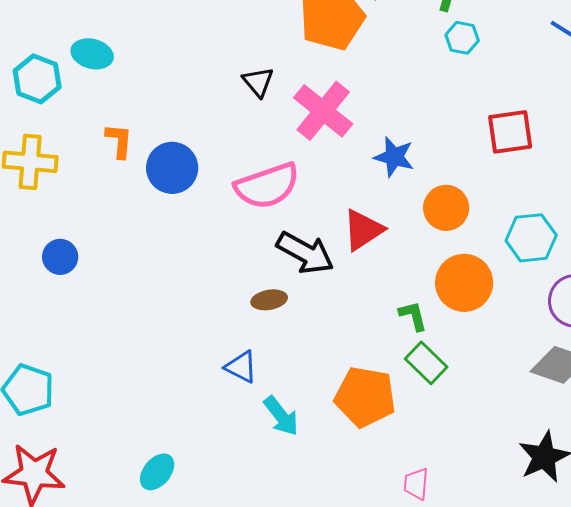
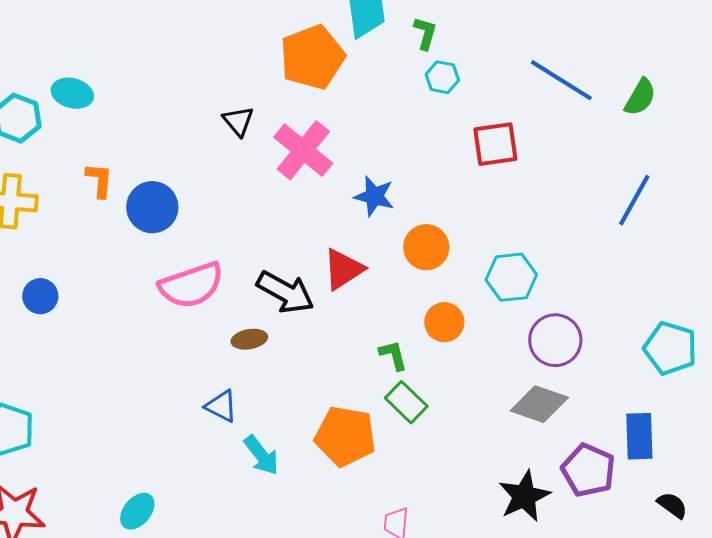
red square: (510, 132) -> (495, 144), moved
pink semicircle: (267, 186) -> (191, 285), moved
orange circle: (464, 283) -> (444, 322), size x0.7

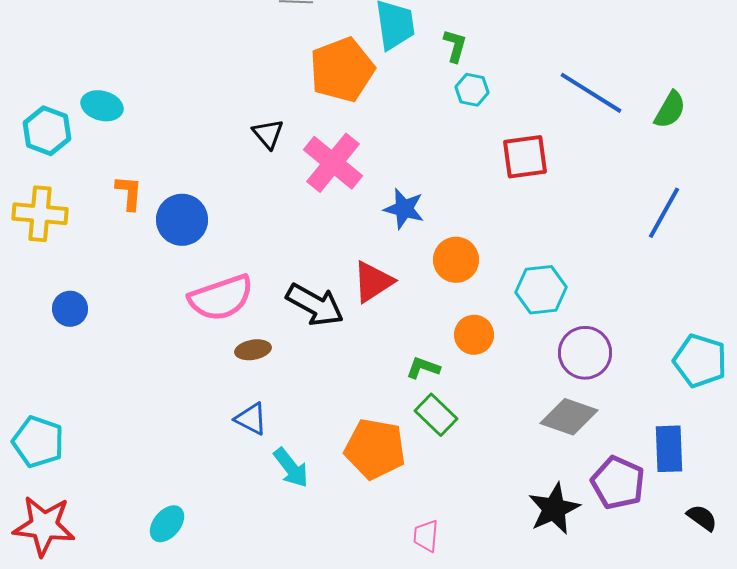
brown ellipse: (249, 339) -> (253, 350), moved
green L-shape: (393, 355) -> (423, 368), turned -56

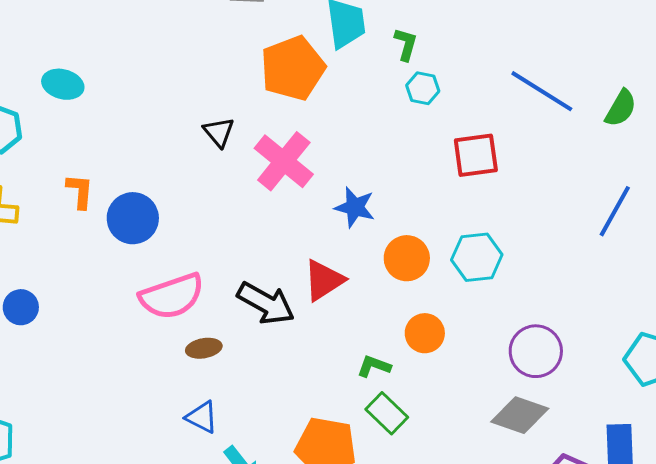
cyan ellipse: (102, 106) -> (63, 84), moved
cyan hexagon: (541, 290) -> (477, 257), moved

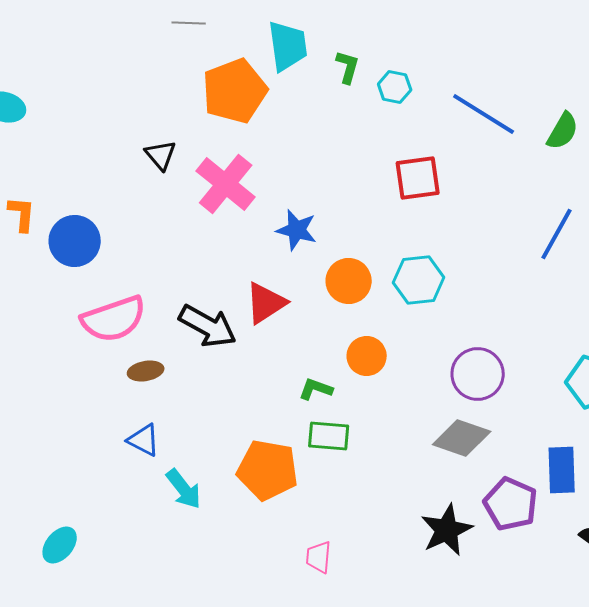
cyan hexagon: (423, 88) -> (395, 87), moved
green rectangle: (387, 413) -> (329, 436), turned -39

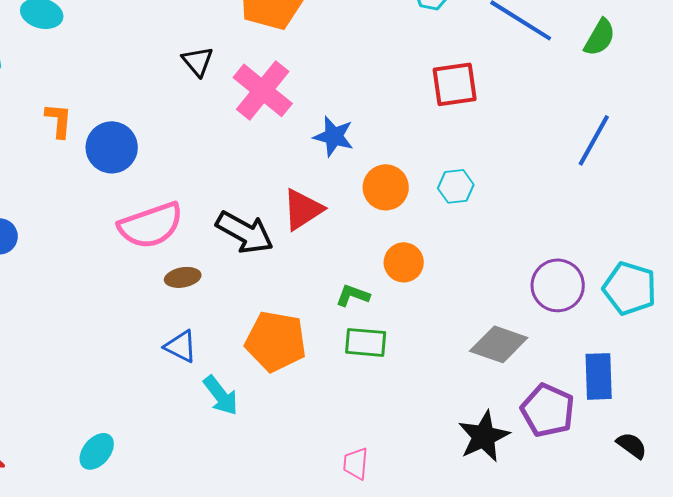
cyan hexagon: (419, 280) -> (456, 186), size x0.7
purple circle: (478, 374) -> (558, 285), moved
orange pentagon: (268, 470) -> (276, 341), moved

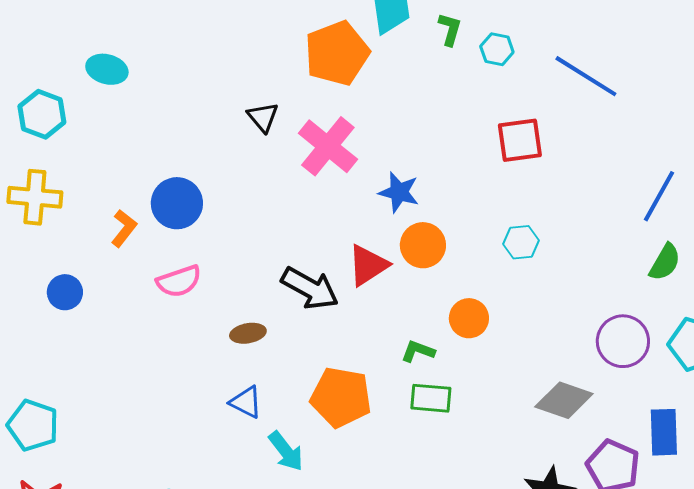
green semicircle: (600, 37) -> (665, 262), moved
orange L-shape: (59, 120) -> (124, 228), moved, turned 33
orange circle: (386, 187) -> (423, 245), moved
pink semicircle: (151, 225) -> (179, 281), moved, size x0.7

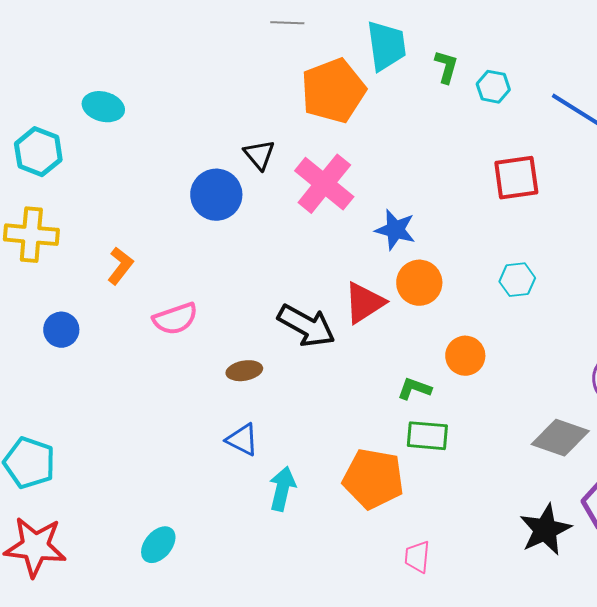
blue circle: (177, 203) -> (216, 195), moved
orange pentagon: (341, 397) -> (373, 479), moved
cyan arrow: (286, 451) -> (282, 489), turned -129

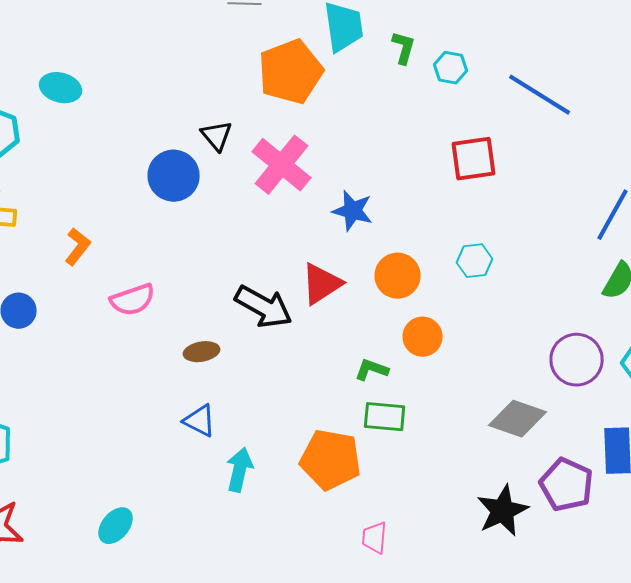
orange circle: (419, 283) -> (398, 276), moved

